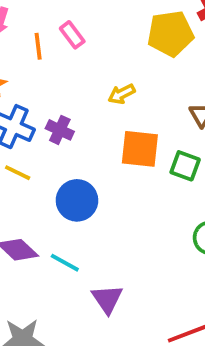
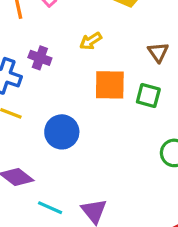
purple cross: (60, 130) -> (40, 58), moved
cyan line: (65, 263) -> (50, 208), moved

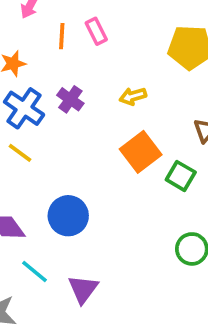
orange square: (110, 85) -> (141, 152), turned 36
blue circle: (62, 132) -> (68, 216), moved

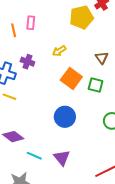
pink rectangle: (96, 31) -> (31, 23), turned 48
blue circle: (68, 216) -> (65, 117), moved

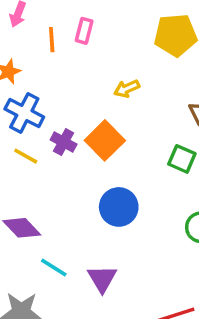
purple cross: (27, 62) -> (64, 142), moved
orange square: (71, 78) -> (105, 140), moved

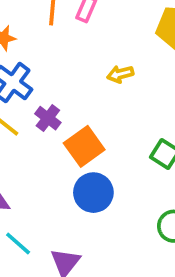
orange square: (105, 140) -> (84, 146), moved

